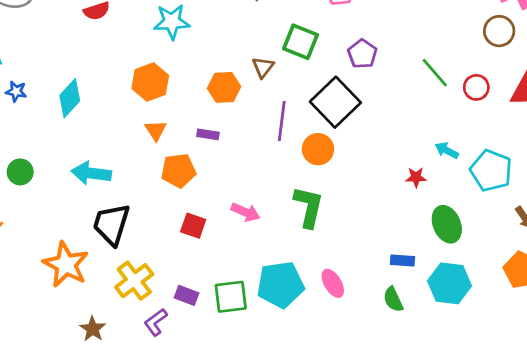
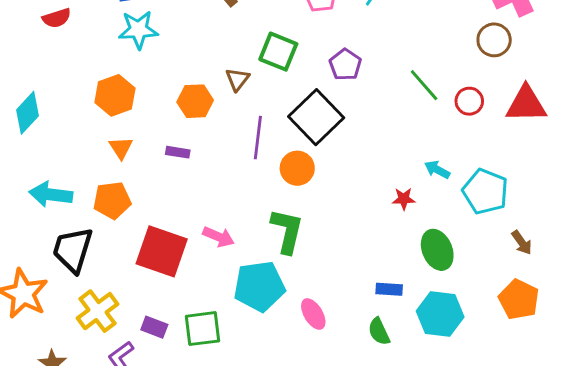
orange pentagon: (178, 171) -> (112, 200), moved
red square: (193, 226) -> (162, 251), size x1.8
cyan pentagon: (280, 285) -> (259, 286), moved

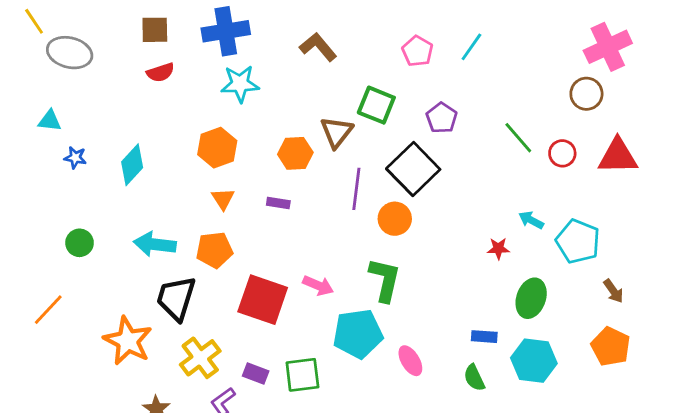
brown triangle: (237, 79) -> (337, 132), size x1.4
green ellipse: (437, 250) -> (531, 298), turned 42

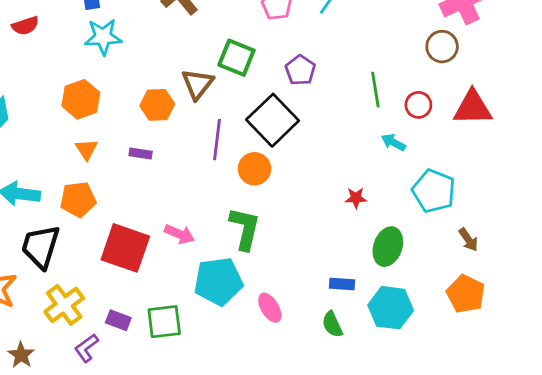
green line: (518, 138) -> (375, 90), turned 32
cyan arrow: (531, 220) -> (393, 142), moved

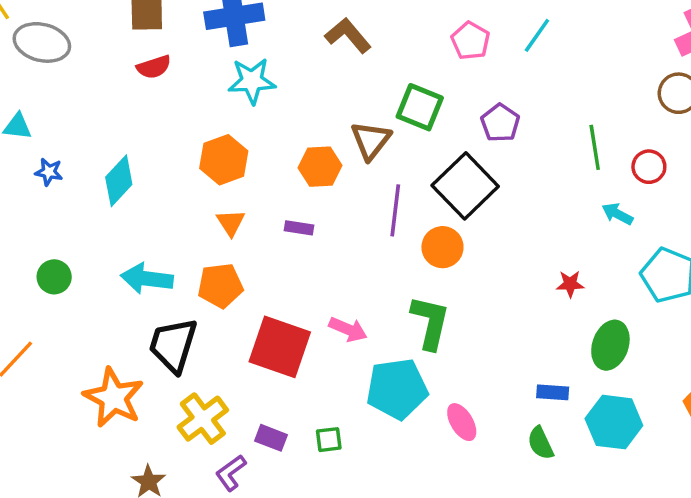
green square: (164, 322) -> (329, 440), size x0.6

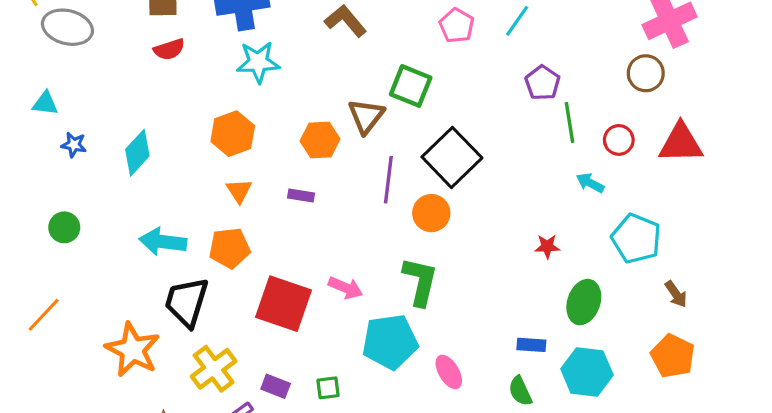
purple pentagon: (500, 123) -> (542, 83), moved
green circle: (54, 277) -> (64, 227), moved

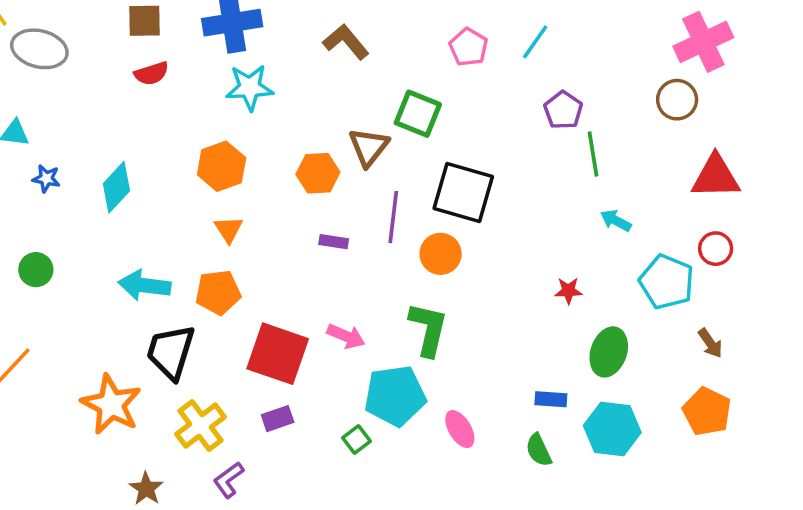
red circle: (619, 140) -> (716, 249), moved
black square: (452, 157) -> (463, 193), turned -30
purple rectangle: (301, 196) -> (334, 242), moved
purple rectangle: (276, 386) -> (278, 419), moved, turned -40
green square: (328, 388) -> (356, 440), moved, turned -30

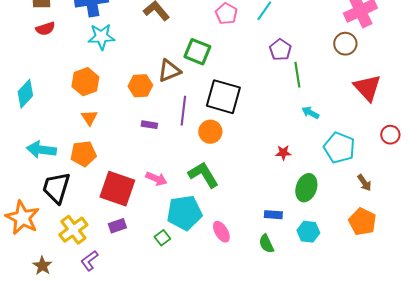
brown triangle: (369, 147) -> (169, 71), turned 30
red triangle: (716, 177) -> (367, 88), turned 48
red circle: (716, 249) -> (390, 135), moved
green L-shape: (428, 329) -> (203, 175), turned -44
cyan hexagon: (612, 429) -> (308, 232), size x0.7

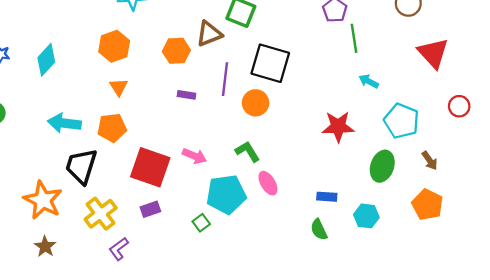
red star: (283, 153) -> (338, 127), size x1.8
green L-shape: (203, 175) -> (248, 151), size x0.7
green ellipse: (306, 188) -> (382, 166), moved
pink ellipse: (221, 232) -> (268, 183), moved
brown star: (42, 266) -> (45, 247), moved

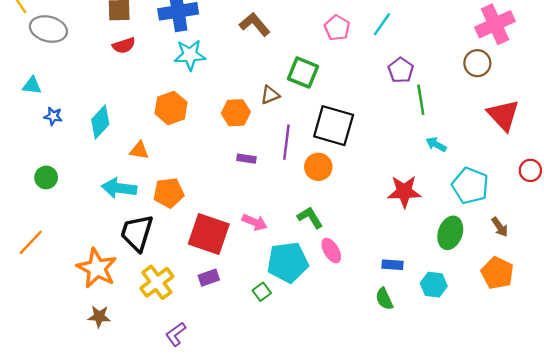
brown triangle: (209, 34) -> (270, 95), size x0.7
orange triangle: (119, 87) -> (139, 150), moved, turned -48
brown star: (45, 247) -> (99, 317), turned -30
purple L-shape: (119, 249) -> (176, 334), moved

